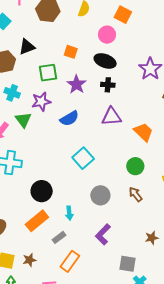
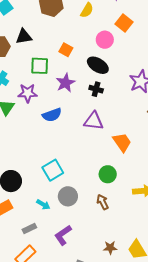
cyan square: (83, 158) -> (53, 170), moved
cyan arrow: (69, 213) -> (43, 205), moved, turned -64
gray rectangle: (59, 237) -> (29, 229), moved

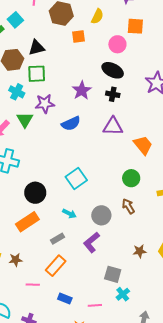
orange square: (124, 23) -> (135, 26), turned -30
orange square: (66, 50) -> (78, 36), moved, turned -32
green square: (40, 66) -> (37, 74), moved
gray circle: (68, 196) -> (101, 215), moved

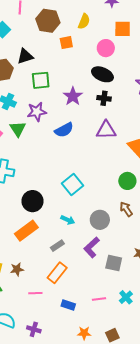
green square: (37, 74) -> (41, 80), moved
gray square: (113, 274) -> (114, 263), moved
pink line: (95, 305) -> (99, 299), moved

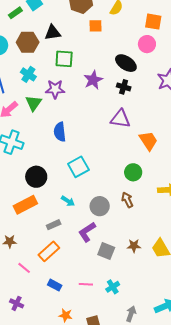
pink circle: (106, 48) -> (147, 44), moved
blue semicircle: (64, 130) -> (60, 132), moved, turned 102
pink line: (35, 293) -> (24, 268), turned 32

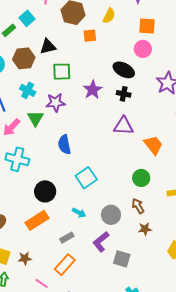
brown star: (134, 246) -> (145, 229), moved

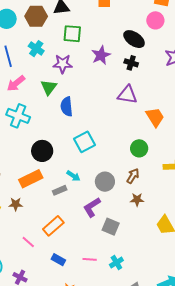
green triangle: (35, 118) -> (49, 87), moved
brown arrow: (138, 206) -> (133, 176), turned 56
gray rectangle: (67, 238) -> (60, 190), moved
brown star: (25, 258) -> (16, 204), moved

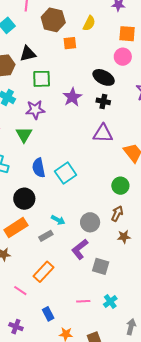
blue semicircle: (67, 107) -> (39, 168), moved
cyan square: (85, 142) -> (66, 173), moved
blue rectangle: (58, 260) -> (48, 314), moved, turned 40

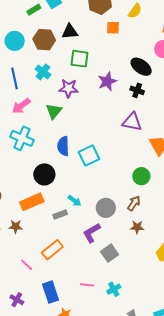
gray square: (101, 266) -> (110, 253), turned 30
blue rectangle: (48, 314) -> (50, 292), size x1.5

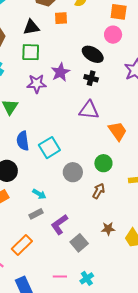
black triangle: (70, 32) -> (31, 27), moved
purple star: (69, 88) -> (37, 84), moved
gray circle: (106, 208) -> (73, 172), moved
gray rectangle: (60, 215) -> (36, 214), moved
brown star: (137, 227) -> (108, 229), moved

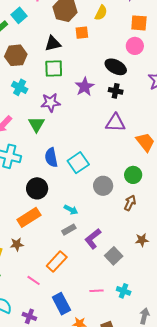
purple star: (37, 84) -> (51, 102), moved
cyan cross: (87, 278) -> (124, 291), turned -32

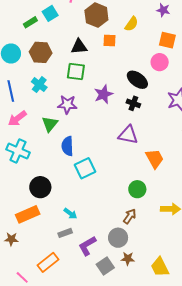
blue semicircle: (51, 157) -> (67, 146), moved
gray circle: (103, 186) -> (118, 238), moved
brown star: (142, 240) -> (128, 259), moved

